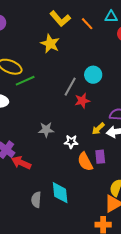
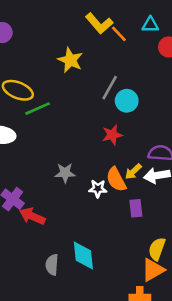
yellow L-shape: (60, 19) -> (99, 23), moved
gray line: (70, 87) -> (110, 88), moved
orange semicircle: (85, 162) -> (116, 179), moved

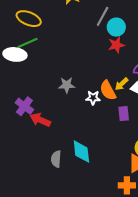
green line: (38, 109) -> (28, 43), moved
red star: (112, 135) -> (116, 45), moved

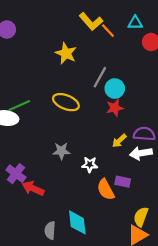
yellow ellipse: (29, 19) -> (66, 102), moved
yellow arrow: (122, 84) -> (119, 141), moved
orange semicircle: (108, 90) -> (106, 190), moved
purple rectangle: (124, 114) -> (123, 182), turned -72

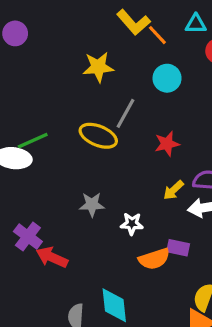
yellow star: (66, 53) -> (98, 67), turned -30
gray line: (100, 77) -> (125, 113), moved
cyan circle: (115, 89) -> (167, 78), moved
orange semicircle: (106, 190) -> (154, 259), turned -80

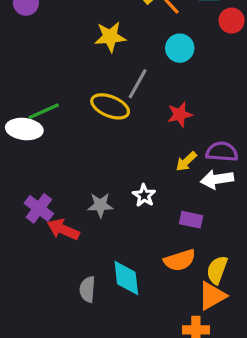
gray star: (92, 205) -> (100, 205), moved
white star: (132, 224) -> (144, 195), turned 30
orange semicircle: (154, 259) -> (180, 260), moved

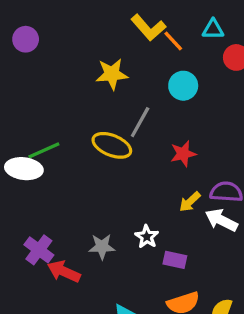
white arrow: (217, 179) -> (221, 220), turned 36
purple rectangle: (191, 220) -> (175, 260), moved

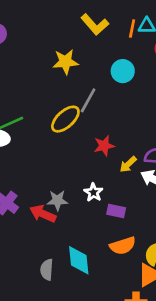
orange line: (173, 41) -> (132, 28), moved, turned 54
yellow ellipse: (112, 145) -> (65, 119), turned -64
red star: (183, 154) -> (104, 146), moved
red arrow: (64, 271) -> (43, 214), moved

